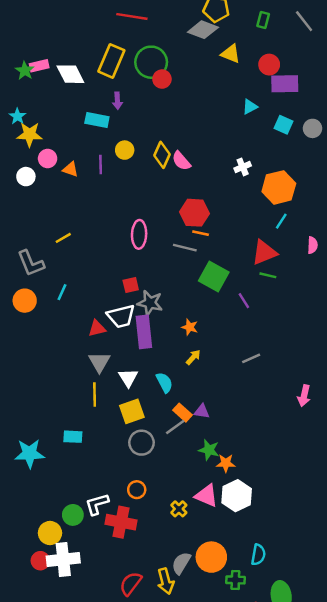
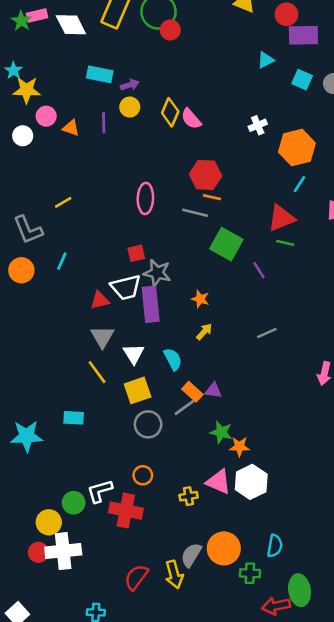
purple arrow: (117, 101) -> (130, 85), moved, turned -105
yellow line: (95, 395) -> (97, 372), turned -35
yellow cross: (179, 509) -> (189, 496), turned 35

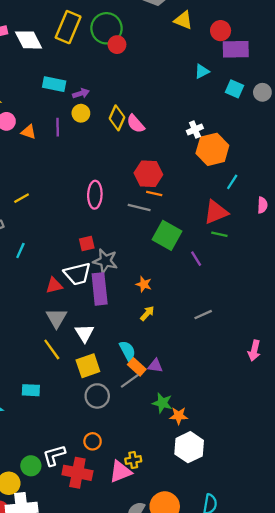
orange hexagon: (297, 148) -> (212, 149), moved
cyan semicircle: (173, 359) -> (127, 351), moved
pink triangle: (219, 482) -> (120, 472), moved, turned -45

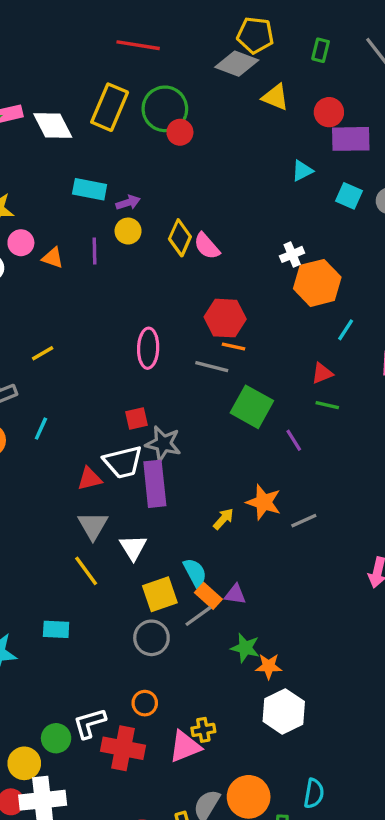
red triangle: (216, 212) -> (322, 373), size x0.6
orange star: (144, 284) -> (264, 502), moved, size x1.5
yellow square: (88, 366) -> (160, 594), moved

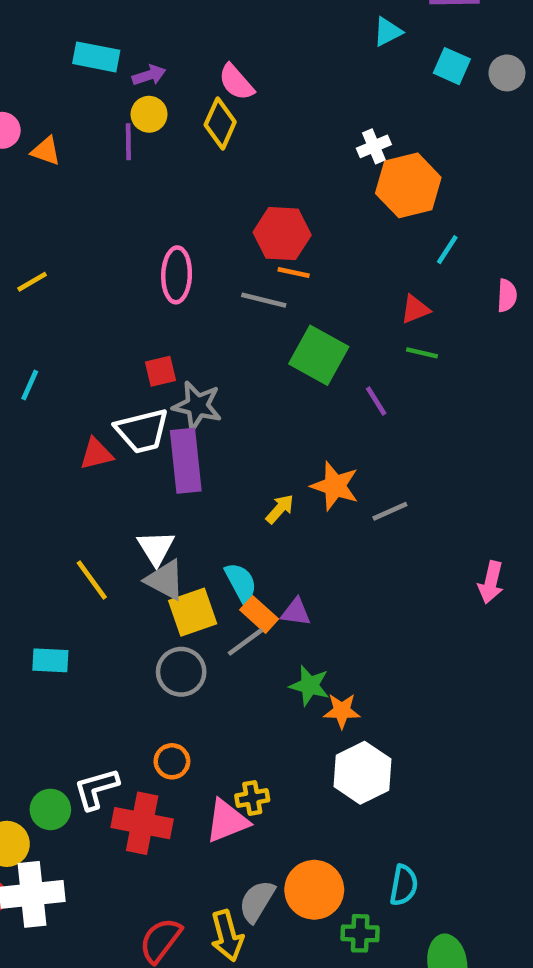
pink semicircle: (207, 246) -> (236, 82), moved
purple line: (95, 251) -> (128, 142), moved
gray triangle: (93, 526) -> (165, 580), moved, turned -32

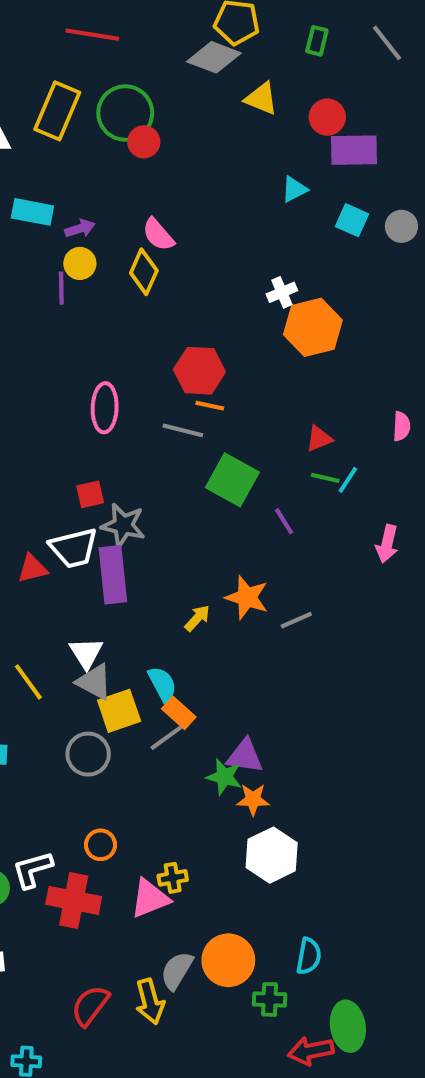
cyan line: (447, 250) -> (348, 480), moved
pink arrow: (491, 582) -> (387, 544), moved
purple triangle: (296, 612) -> (245, 756), moved, size x1.4
gray circle: (181, 672) -> (88, 754), moved

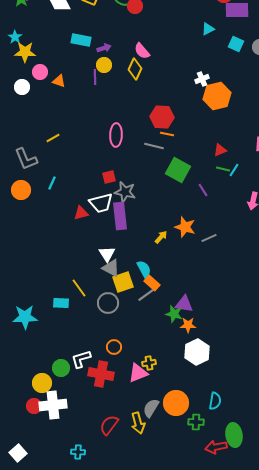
yellow line: (28, 682) -> (79, 288), moved

